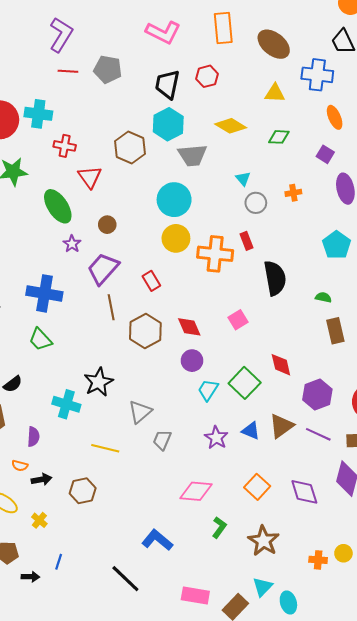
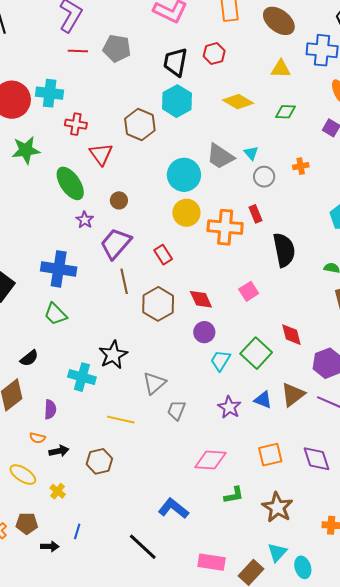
gray trapezoid: (192, 155) -> (220, 156), moved, turned 40
orange square: (257, 487) -> (270, 455), turned 35
green L-shape: (219, 527) -> (234, 495), turned 45

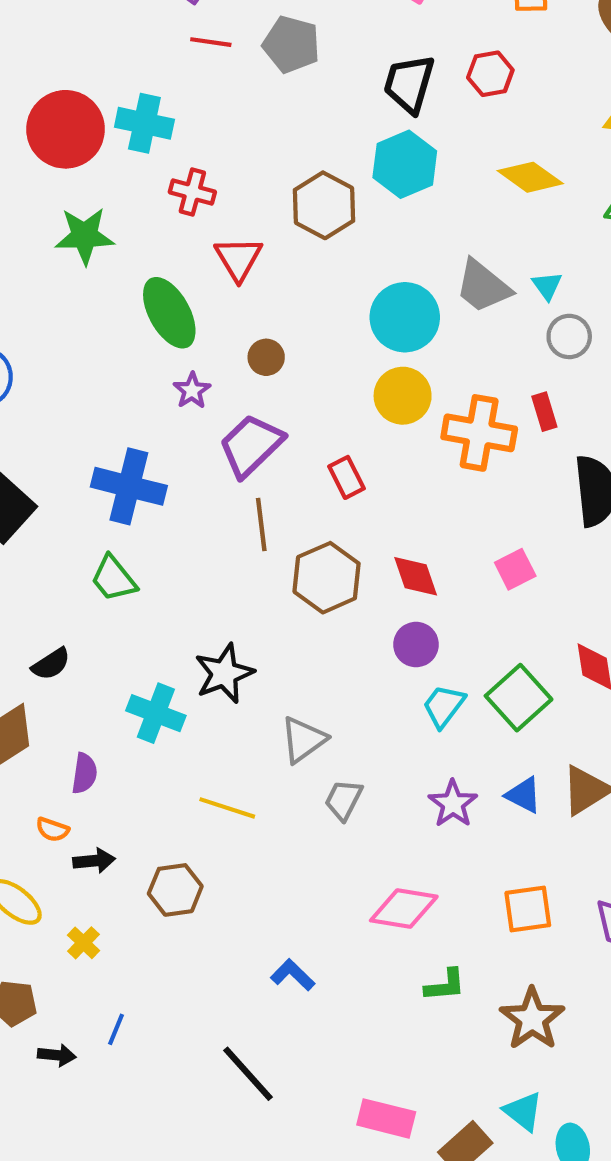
blue L-shape: (173, 509) -> (293, 975), moved, size x0.7
cyan triangle: (277, 552) -> (523, 1111), turned -40

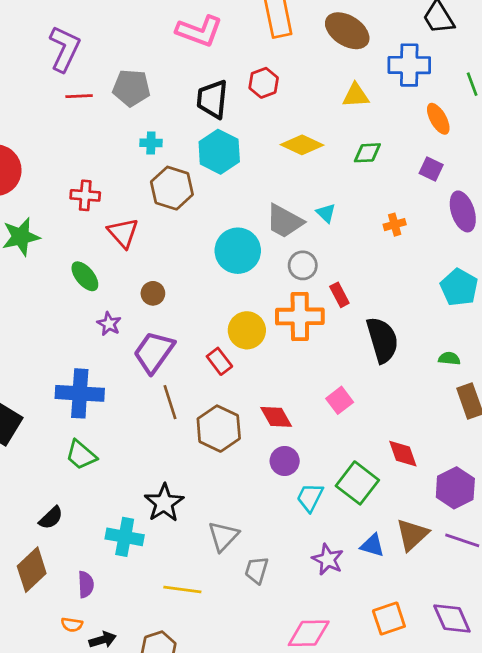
cyan cross: (144, 123) -> (151, 143), moved, size x0.6
green ellipse: (169, 313) -> (85, 276), size x0.7
gray circle: (569, 336) -> (303, 265), moved
yellow circle: (403, 396) -> (247, 330), moved

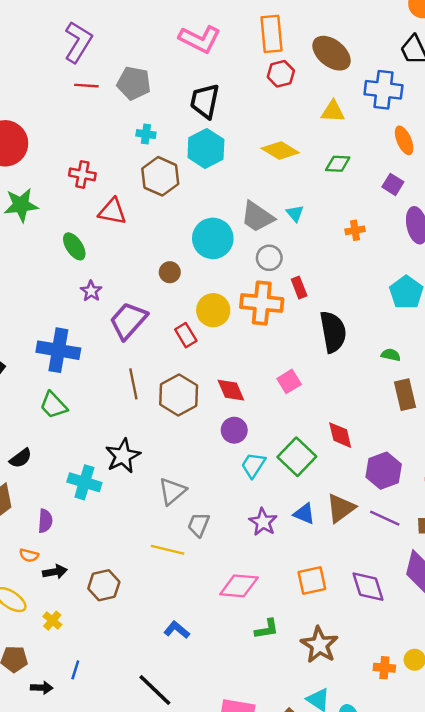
red hexagon: (264, 83) -> (281, 74), moved
red triangle: (123, 233) -> (112, 211), turned -44
brown circle: (153, 293) -> (170, 272), moved
brown line: (170, 402) -> (133, 384), moved
yellow line: (182, 590) -> (168, 550), moved

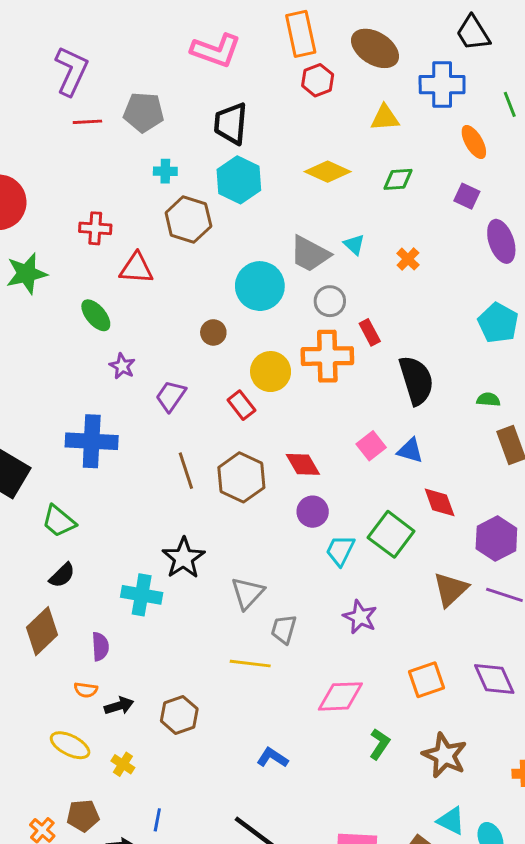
orange cross: (355, 230) -> (408, 259), moved, turned -30
purple trapezoid: (128, 321) -> (171, 396), size x0.7
green trapezoid: (54, 405) -> (59, 521), moved
blue triangle: (304, 514) -> (410, 451), moved
green L-shape: (267, 629) -> (380, 744), turned -40

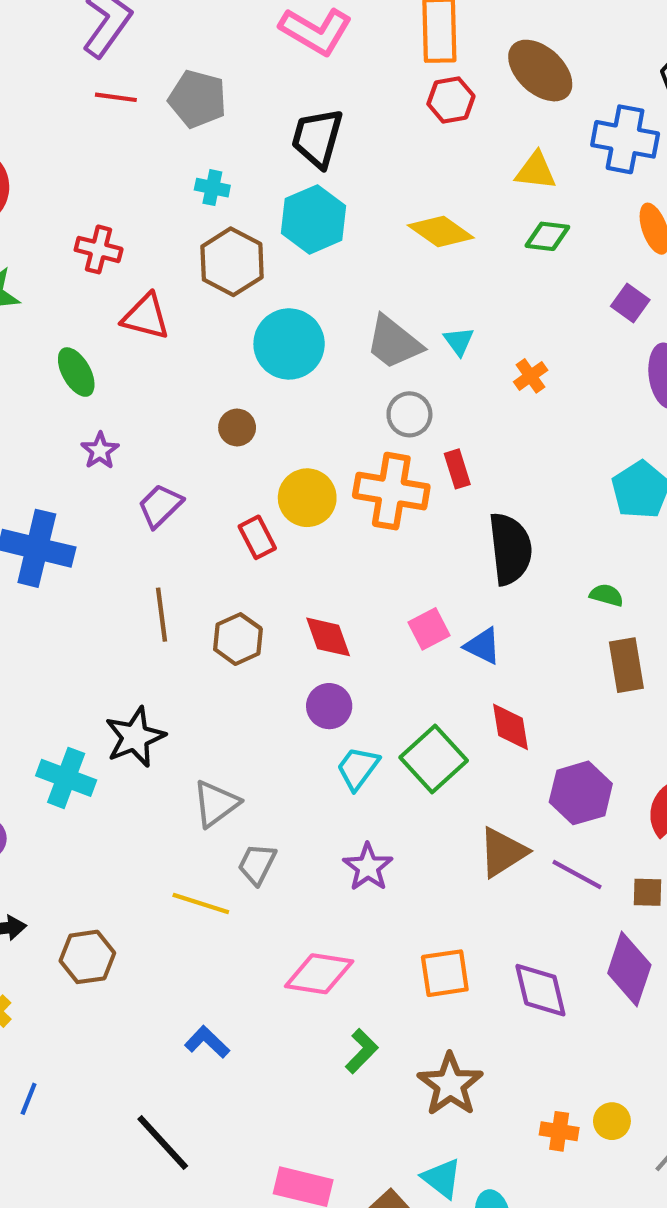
green diamond: (398, 179) -> (547, 236), moved
cyan circle: (260, 286) -> (289, 344), moved
brown hexagon: (241, 477) -> (238, 639), size x0.7

